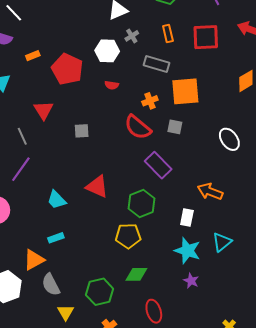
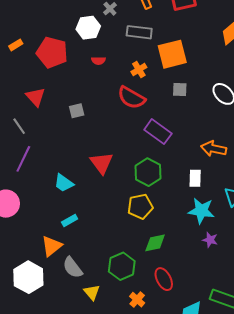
gray square: (175, 127) -> (180, 89), moved
red triangle: (97, 187) -> (101, 163), turned 40
red ellipse: (154, 311) -> (164, 279), moved

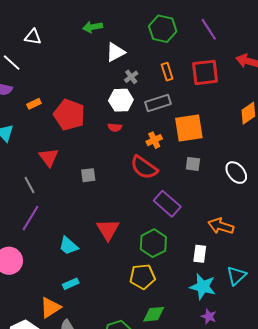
white hexagon: (88, 28) -> (121, 100), moved
gray rectangle: (139, 32) -> (158, 103), turned -30

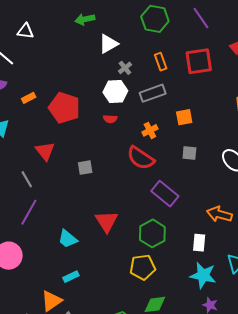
orange square: (189, 128) -> (184, 117), size x0.6

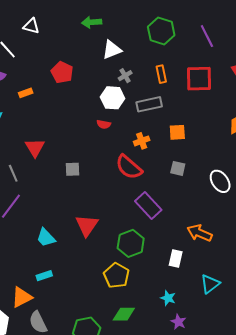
red pentagon: (64, 108) -> (62, 72), moved, size x0.7
yellow pentagon: (143, 267) -> (116, 276), turned 30
cyan star: (203, 275) -> (168, 298), moved, size x0.6

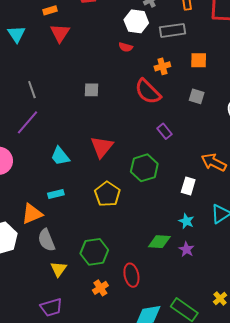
red triangle: (35, 148) -> (60, 33), moved
purple rectangle: (148, 206) -> (165, 131), size x0.6
yellow pentagon: (116, 276) -> (107, 194), moved
cyan star: (168, 298) -> (186, 221), moved
green diamond: (124, 314) -> (159, 242), moved

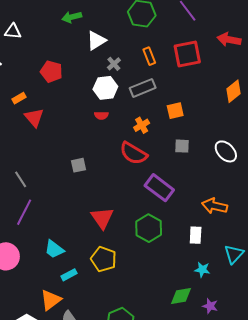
purple rectangle: (165, 131) -> (159, 188), size x1.8
cyan trapezoid: (60, 156) -> (54, 249), moved
yellow pentagon: (107, 194) -> (104, 259), moved
purple star: (186, 249) -> (210, 306), moved

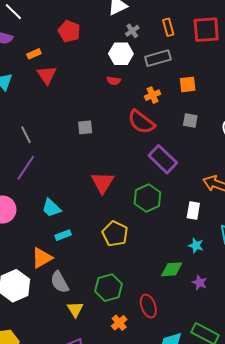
yellow pentagon: (104, 259) -> (115, 234), moved

